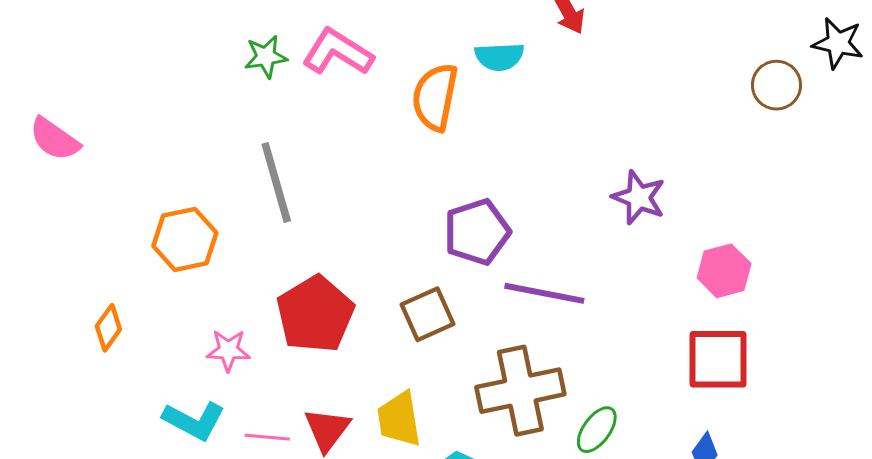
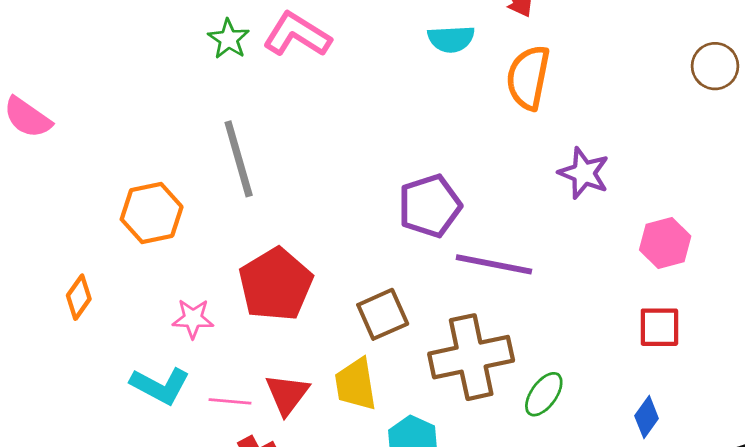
green star: (266, 57) -> (229, 39), turned -30
orange semicircle: (435, 97) -> (528, 78), moved
brown square: (428, 314) -> (383, 314), moved
red square: (718, 359) -> (659, 327), size x0.7

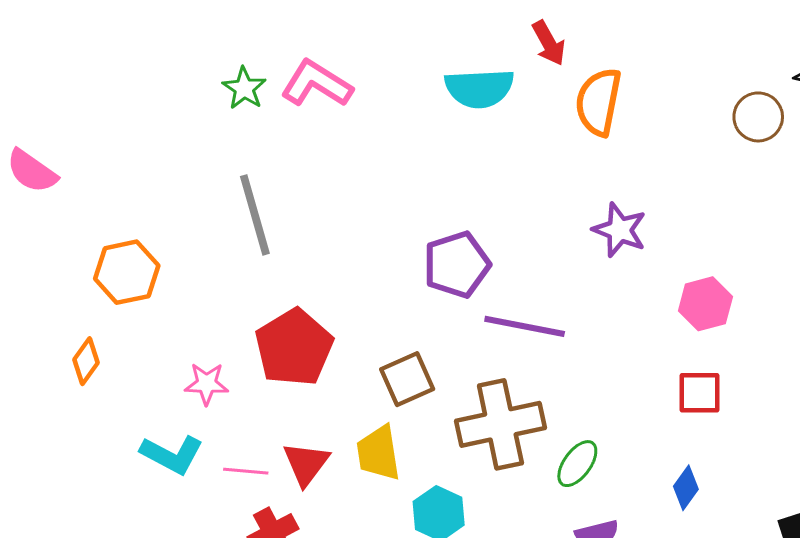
cyan semicircle: (451, 39) -> (479, 88), size x1.4
orange semicircle: (528, 78) -> (598, 102), moved
orange hexagon: (152, 213) -> (127, 272), moved

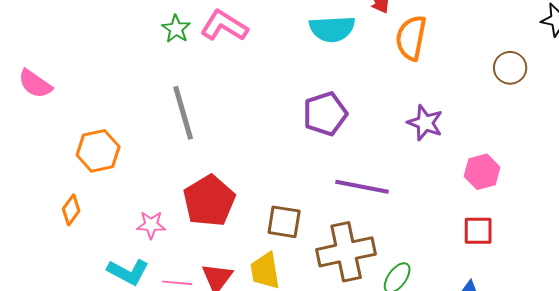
brown circle: (758, 117) -> (510, 68), moved
purple pentagon: (457, 265) -> (325, 114), moved
brown square: (407, 379) -> (284, 222), turned 33

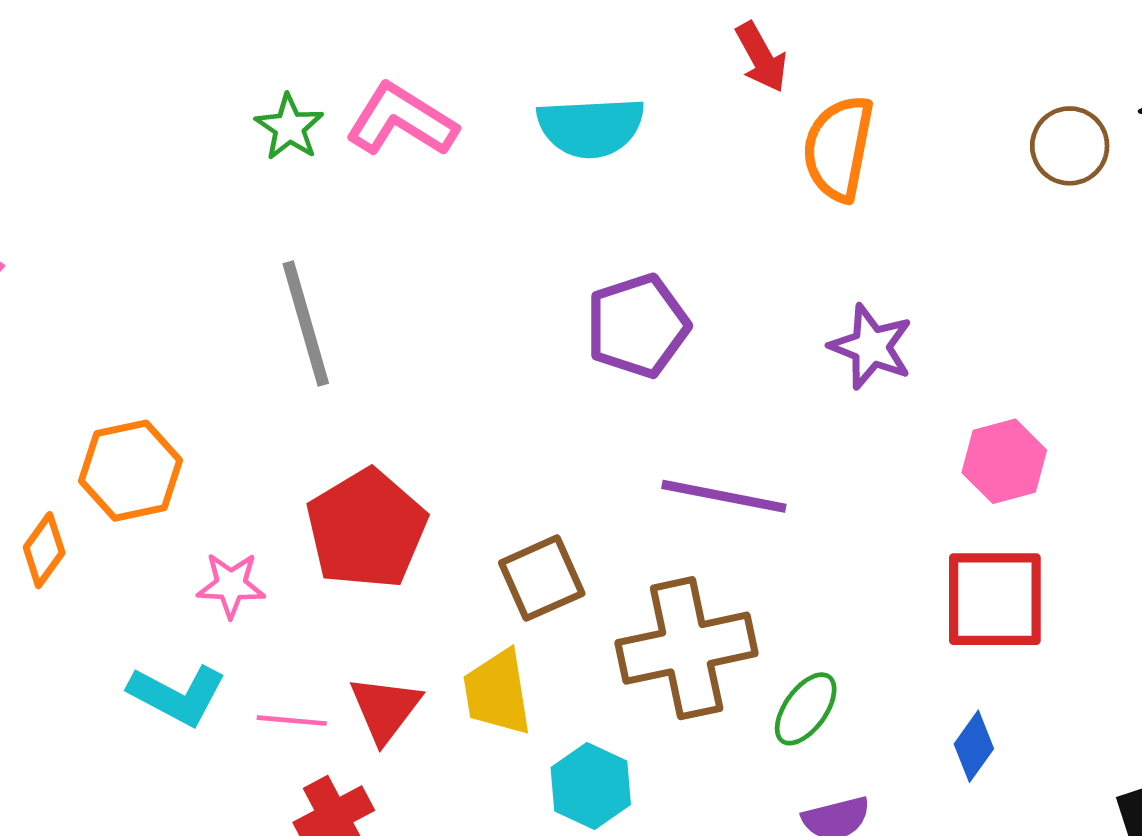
cyan semicircle: (332, 29) -> (591, 127), moved
brown circle: (510, 68) -> (1070, 146), moved
orange hexagon: (98, 151) -> (131, 471), moved
brown square: (284, 222) -> (542, 578), turned -33
red square: (478, 231) -> (995, 599), size x1.5

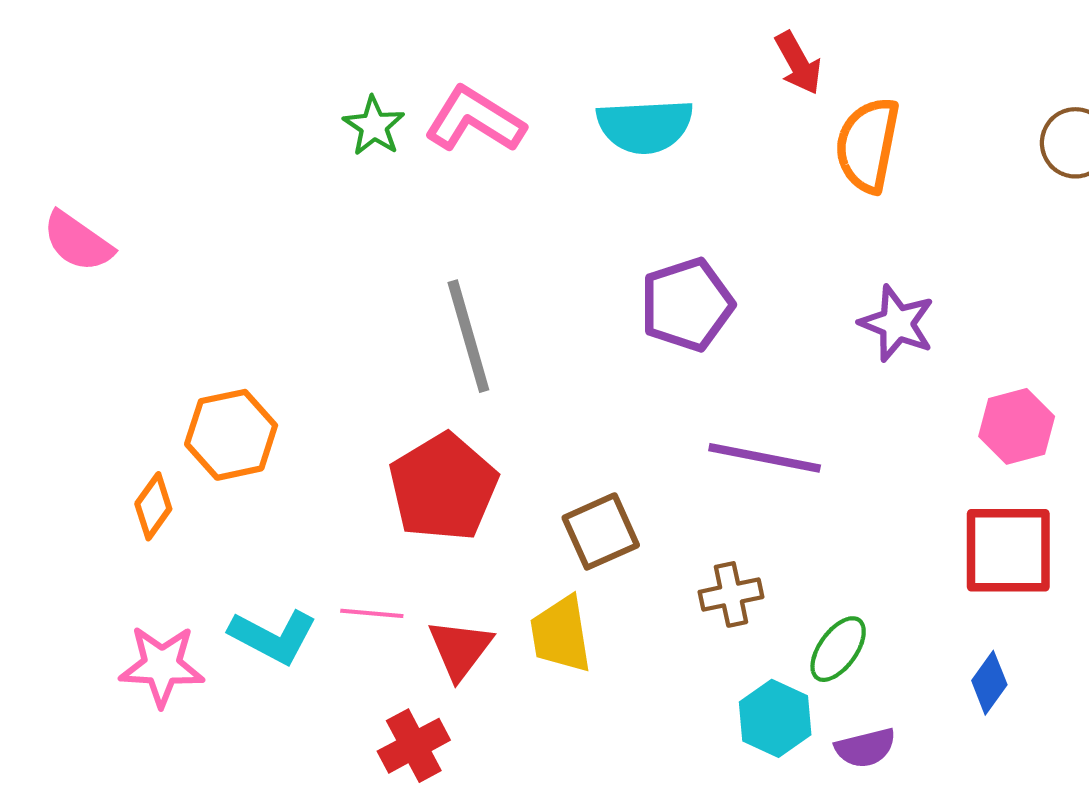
gray line: (306, 323) -> (468, 336), moved
pink star: (231, 585) -> (162, 666), moved, size x1.4
brown cross: (687, 648) -> (731, 594), size x0.5
pink line: (292, 721) -> (372, 613), moved
cyan hexagon: (591, 786) -> (775, 718), moved

